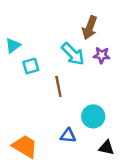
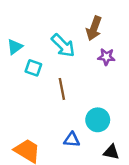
cyan arrow: (73, 54) -> (63, 46), moved
cyan square: (31, 66) -> (33, 68), turned 35

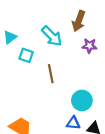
blue triangle: (72, 140) -> (73, 123), moved

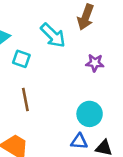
purple star: (89, 46) -> (95, 63), moved
brown line: (51, 74) -> (25, 100), moved

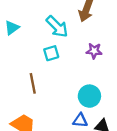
cyan square: (21, 59) -> (51, 53), moved, turned -35

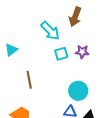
cyan triangle: (12, 28) -> (11, 50), moved
cyan square: (51, 53) -> (61, 54), moved

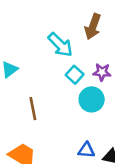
cyan square: (61, 54) -> (75, 75), turned -32
cyan circle: (78, 91) -> (92, 99), moved

